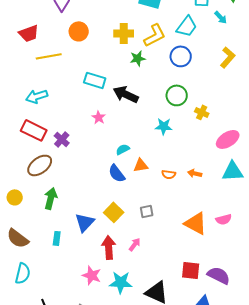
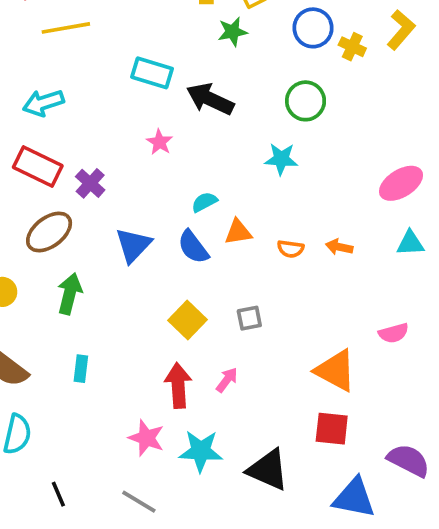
yellow cross: (202, 112) -> (352, 47), moved
cyan triangle: (233, 171) -> (410, 243), size x0.7
blue triangle: (85, 222) -> (133, 245), moved
orange triangle: (196, 223) -> (335, 371), moved
purple semicircle: (219, 275) -> (408, 460), moved

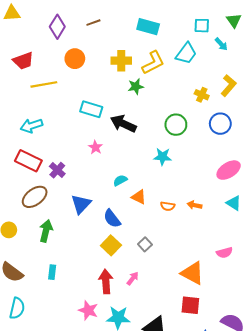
blue circle: (313, 28) -> (220, 124), moved
orange triangle: (238, 232) -> (139, 197), turned 35
cyan triangle: (410, 243) -> (234, 203), turned 35
blue semicircle: (193, 247) -> (112, 219), moved
gray square: (249, 318) -> (145, 244), turned -32

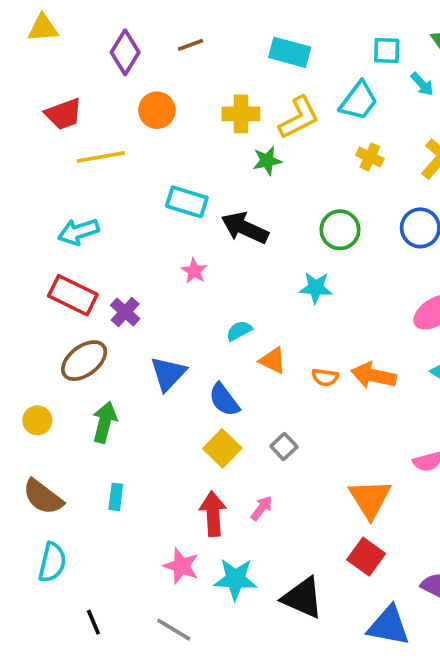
yellow cross: (202, 95) -> (370, 157), moved
orange arrow: (195, 205) -> (374, 375), size x1.6
orange triangle: (192, 273) -> (370, 499), turned 30
red square: (190, 305) -> (366, 557), turned 30

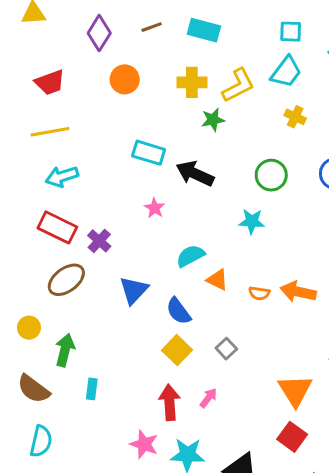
cyan square: (387, 50) -> (291, 32), moved
cyan rectangle: (290, 52) -> (204, 30), moved
yellow line: (101, 157) -> (50, 132), moved
cyan semicircle: (239, 331) -> (190, 256), size x1.4
green arrow: (105, 422) -> (65, 350), moved

